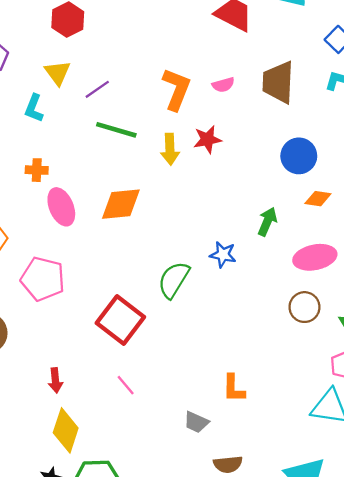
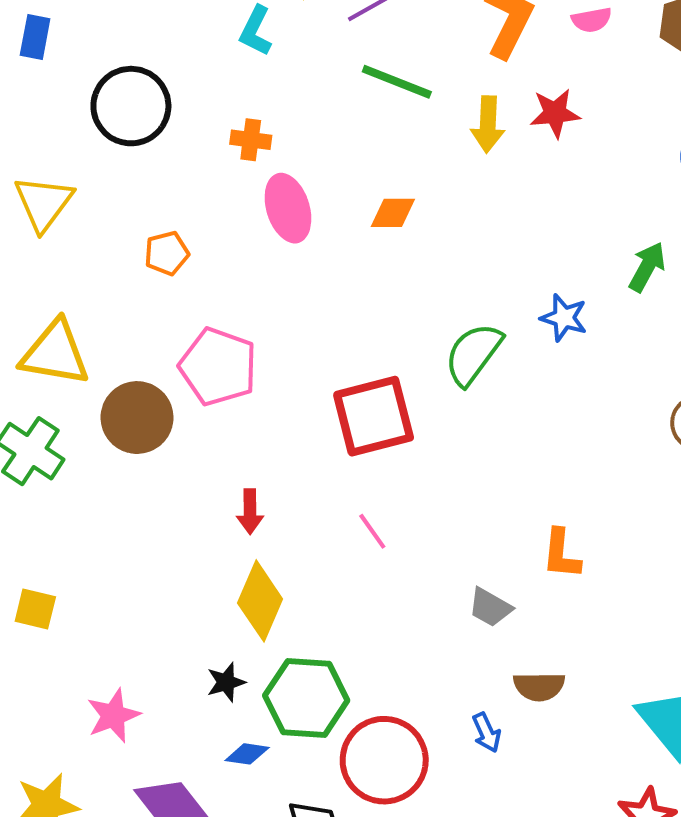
orange diamond: (121, 204) -> (393, 213), size x0.6
pink pentagon: (43, 279) -> (218, 367), moved
red square: (120, 320) -> (374, 416), turned 33

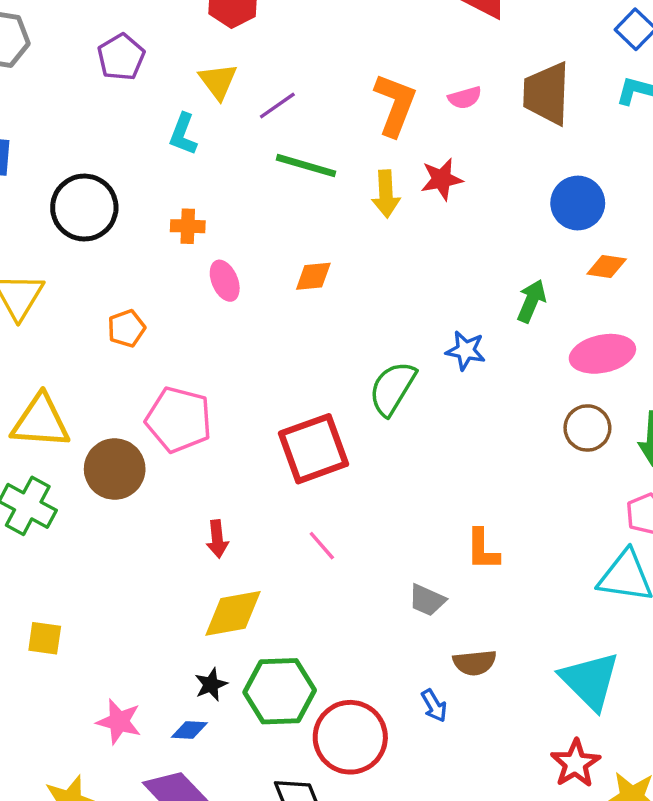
pink ellipse: (288, 208) -> (225, 281), size x0.7
yellow diamond: (260, 601) -> (233, 613), turned 62
pink star: (113, 716) -> (119, 722), turned -30
blue diamond: (247, 754) -> (189, 730), moved

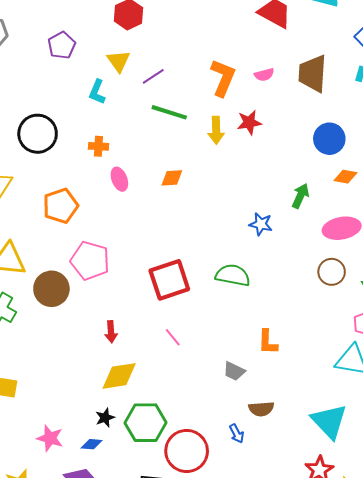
orange pentagon: (126, 328) -> (61, 206), size x1.6
green semicircle: (392, 388) -> (233, 275), moved, turned 68

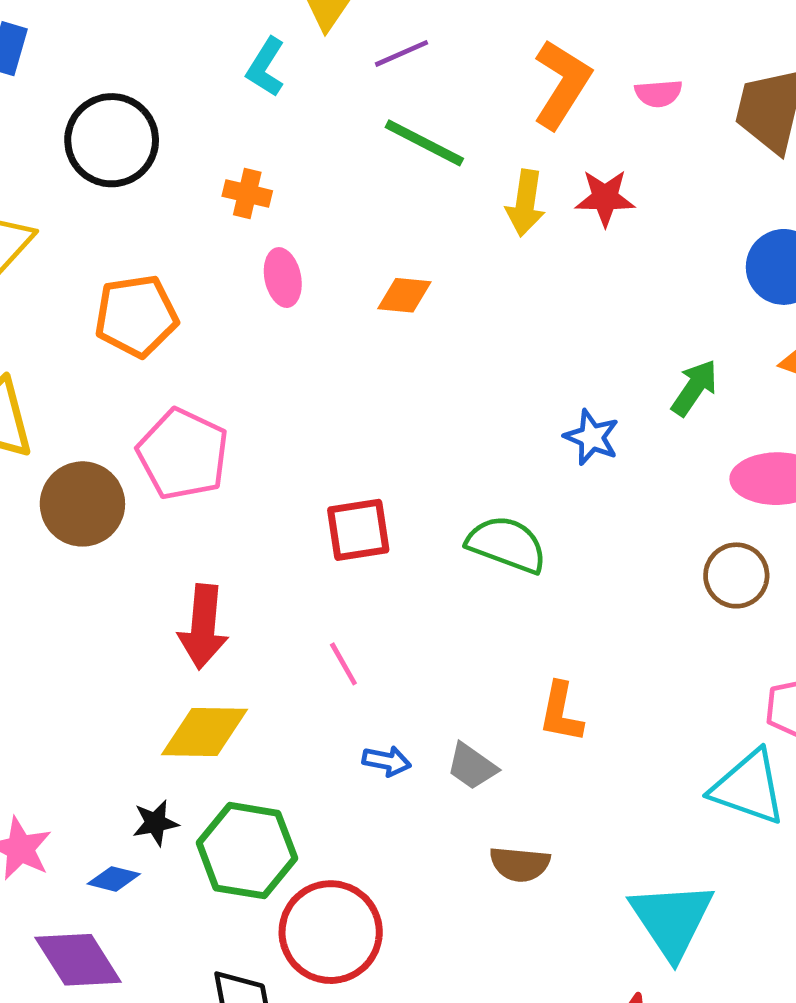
red square: (169, 280) -> (358, 530), size x0.7
red arrow: (111, 332) -> (203, 627), size x1.6
blue arrow: (237, 434) -> (387, 761), moved, turned -60

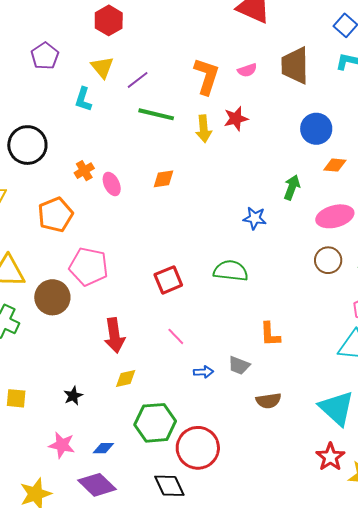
orange cross: (247, 193) -> (84, 171), moved, turned -30
yellow diamond: (204, 732) -> (126, 379), size x0.6
black star: (155, 823) -> (73, 396), moved

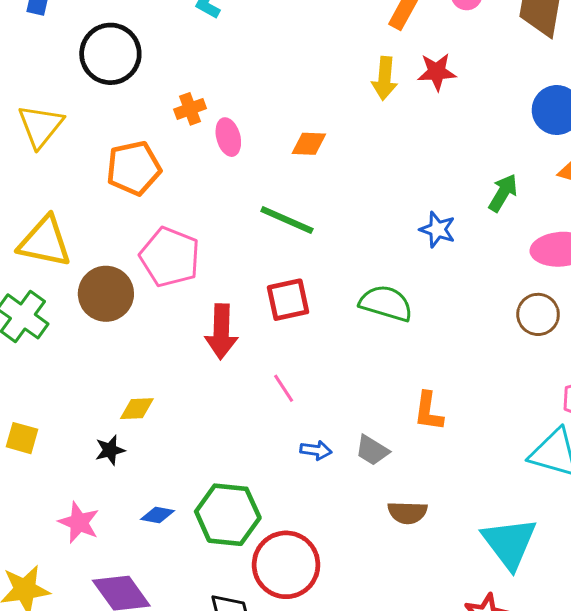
green line: (156, 114) -> (287, 220), moved
red arrow: (114, 335) -> (221, 332), moved
yellow diamond: (126, 379) -> (137, 409), moved
blue diamond: (103, 448) -> (158, 515), moved

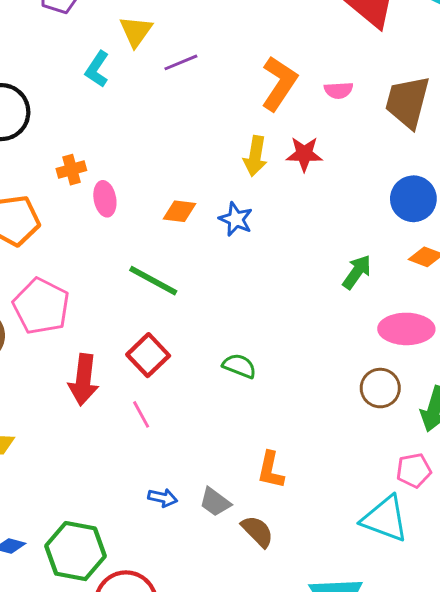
blue star: (437, 230) -> (236, 219), moved
red square: (288, 300) -> (148, 355), turned -36
green semicircle: (386, 303) -> (239, 366), size x0.7
pink line: (284, 388) -> (141, 414), moved
brown semicircle: (407, 513) -> (257, 531), moved, turned -141

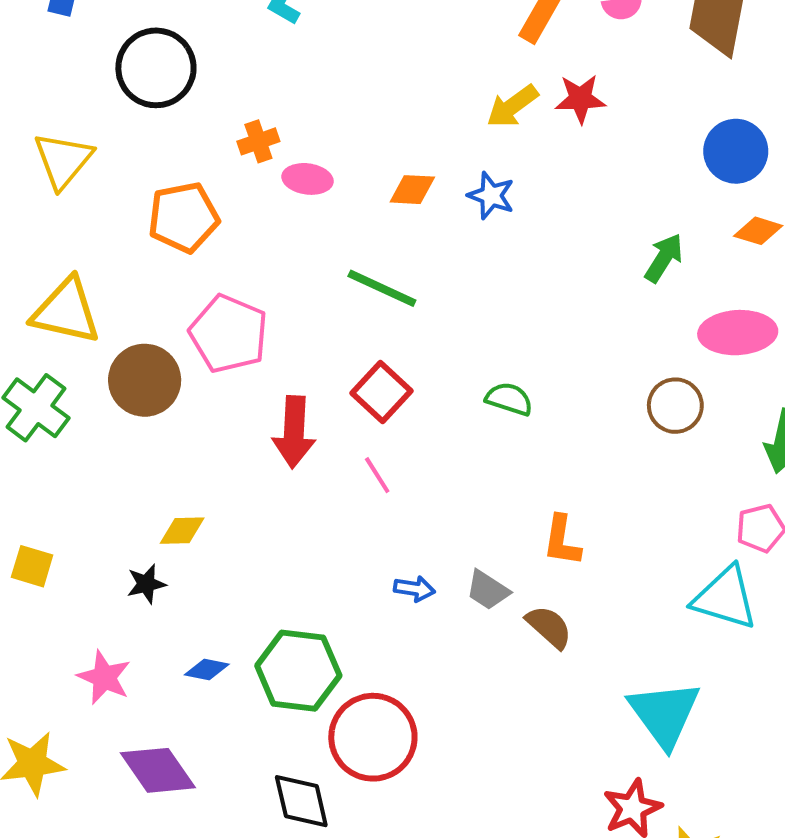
yellow arrow: (255, 156) -> (512, 106), turned 48
pink ellipse: (105, 199) -> (308, 179), turned -68
brown circle: (380, 388) -> (675, 406), moved

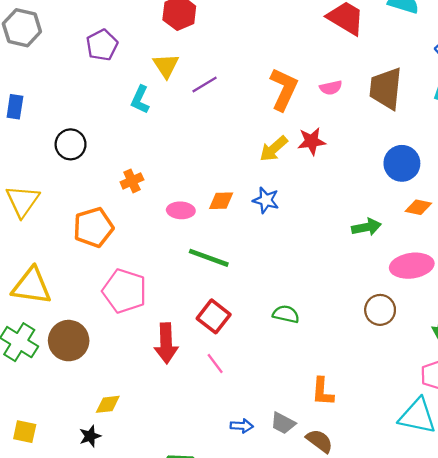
black circle: (156, 68) -> (71, 144), size x0.7
pink ellipse: (308, 179) -> (181, 210), moved
green arrow: (664, 258) -> (366, 227), turned 52
brown circle: (145, 380) -> (69, 341), moved

